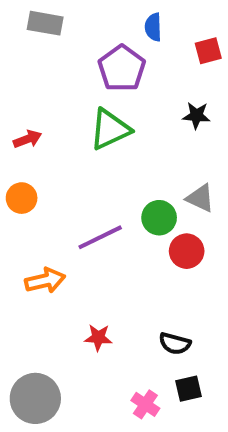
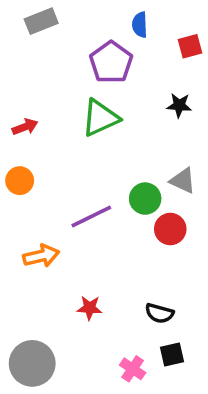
gray rectangle: (45, 23) -> (41, 21), turned -32

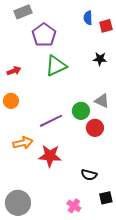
blue semicircle: (140, 25) -> (88, 18), moved
purple pentagon: (111, 62) -> (44, 35), moved
red star: (90, 308) -> (50, 156), moved, size x1.6
black square: (172, 354) -> (106, 198), moved

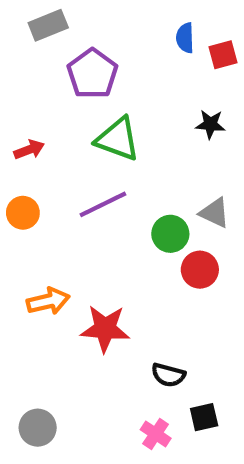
green triangle: (56, 66) -> (118, 139), turned 45
purple line: (51, 121) -> (103, 204), moved
black semicircle: (89, 175) -> (168, 375), moved
black square: (106, 198) -> (204, 417), moved
gray circle: (18, 203) -> (38, 428), size x0.7

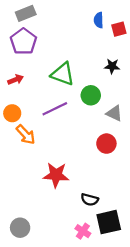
purple pentagon: (92, 74) -> (23, 41), moved
green circle: (170, 234) -> (91, 95), moved
orange arrow: (48, 301) -> (26, 135), moved, turned 60
black square: (204, 417) -> (109, 222), size x1.6

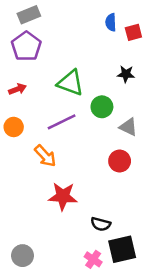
orange arrow: (26, 135) -> (45, 156), moved

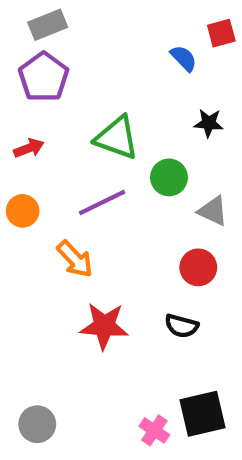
blue semicircle: (111, 22) -> (184, 58), moved, turned 138
red square: (133, 32) -> (221, 33), moved
black semicircle: (101, 224) -> (182, 326), moved

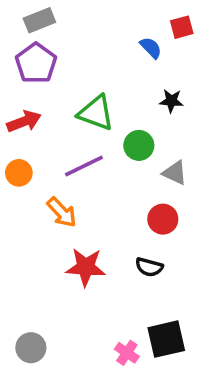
red arrow: (29, 148) -> (24, 121), size x1.4

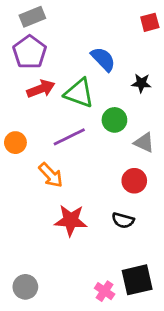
blue semicircle: (151, 48) -> (103, 59), moved, size x1.4
red arrow: (24, 121) -> (41, 89), moved

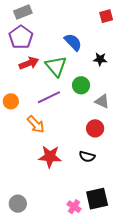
green triangle: (79, 93) -> (56, 66), turned 30

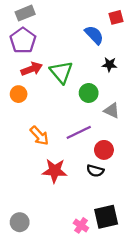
blue semicircle: (73, 42) -> (94, 35), moved
purple line: (49, 97) -> (79, 132), moved
orange circle: (11, 101) -> (19, 94), moved
red circle: (95, 128) -> (104, 150), moved

